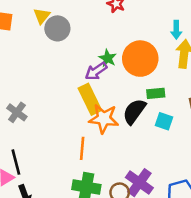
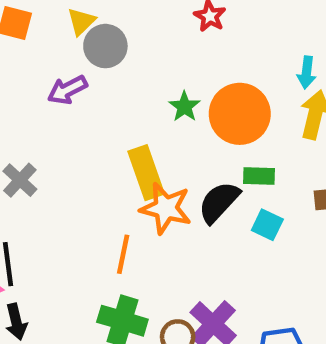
purple arrow: (96, 71) -> (67, 90), moved

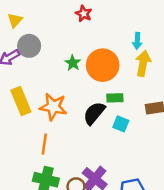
gray circle: (105, 46) -> (29, 46), moved
yellow rectangle: (146, 173) -> (21, 101), moved
orange star: (166, 208) -> (53, 107), moved

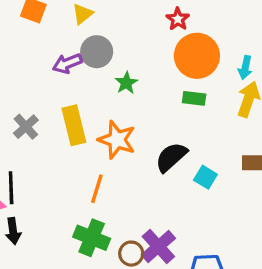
green star: (73, 63) -> (126, 83), moved
orange circle: (103, 65) -> (197, 56), moved
green rectangle: (115, 98) -> (194, 98), moved

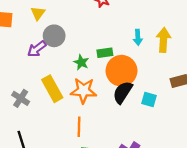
orange circle: (197, 56) -> (121, 71), moved
cyan arrow: (245, 68) -> (138, 37), moved
green star: (126, 83) -> (81, 62), moved
green rectangle: (194, 98) -> (105, 53), moved

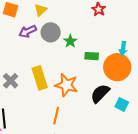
purple arrow: (37, 49) -> (28, 31), moved
green star: (81, 62) -> (70, 41), moved
orange circle: (121, 71) -> (117, 67), moved

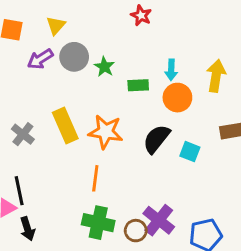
cyan arrow: (123, 48) -> (171, 70), moved
orange circle: (117, 67) -> (177, 98), size x0.7

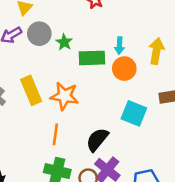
green rectangle: (138, 85) -> (92, 58), size x1.5
black semicircle: (156, 139) -> (97, 140), moved
cyan square: (190, 152) -> (134, 113), size x1.5

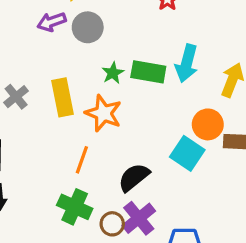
green star: (64, 42) -> (113, 73), moved
cyan arrow: (119, 46) -> (187, 63), size x1.6
orange circle: (124, 69) -> (208, 124), moved

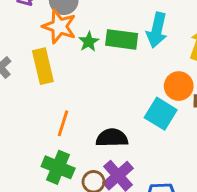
orange star: (103, 113) -> (59, 26), moved
black semicircle: (134, 177) -> (112, 138), turned 40

